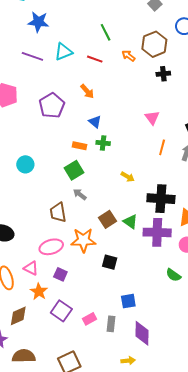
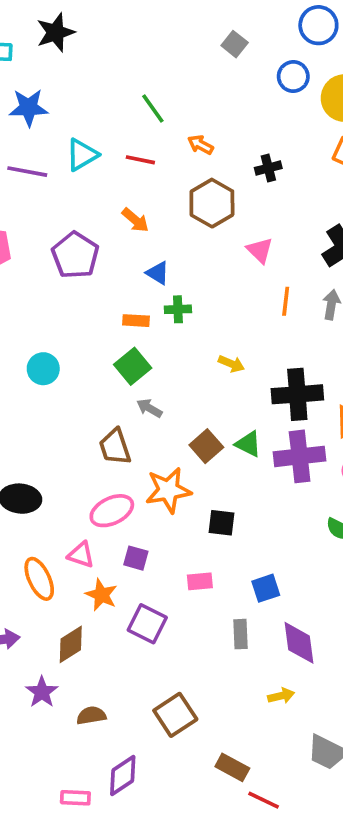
brown hexagon: (154, 44) -> (212, 203), moved
pink rectangle: (89, 319) -> (200, 581), moved, turned 32
brown semicircle: (24, 356) -> (91, 715), size x0.7

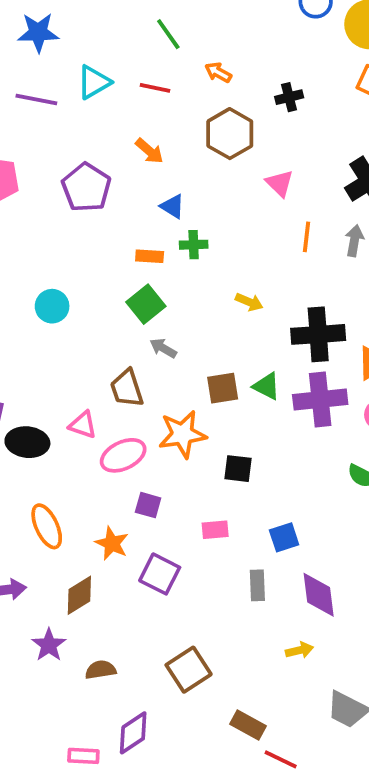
brown square: (206, 446) -> (223, 388), turned 32
pink triangle: (81, 555) -> (83, 425), moved

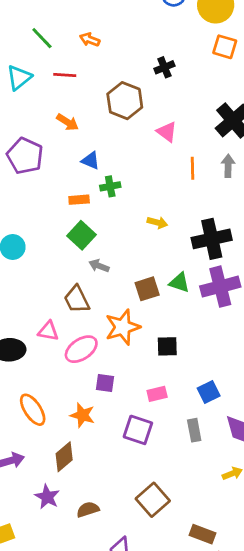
green line: (168, 34) -> (42, 38), moved
orange arrow: (218, 72) -> (90, 40), moved
purple square: (160, 574) -> (138, 430), moved

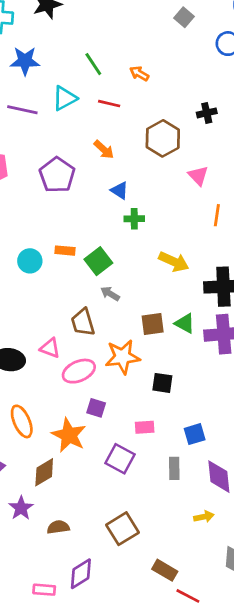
orange rectangle: (79, 200) -> (65, 251), moved
yellow arrow: (157, 223) -> (174, 262), size x1.5
orange star: (82, 415) -> (69, 435), size x1.4

